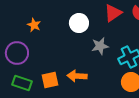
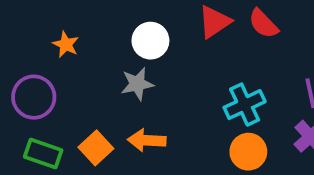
gray star: (100, 46) -> (137, 84), moved
orange square: (50, 80) -> (96, 148), turned -30

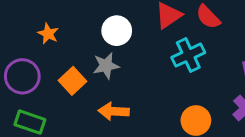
cyan cross: (245, 105) -> (188, 55), moved
orange square: (96, 148) -> (73, 81), moved

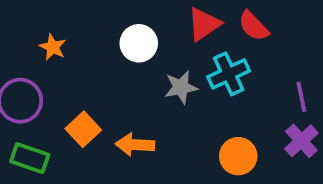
gray star: (106, 66) -> (181, 87), moved
orange square: (73, 81) -> (83, 129), moved

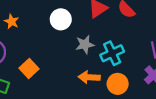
cyan cross: (229, 74) -> (112, 53), moved
orange arrow: (135, 145) -> (89, 77), moved

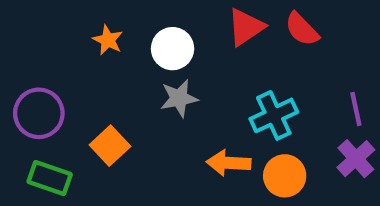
orange star: (12, 22) -> (108, 40), moved
gray star: (85, 45) -> (179, 98), moved

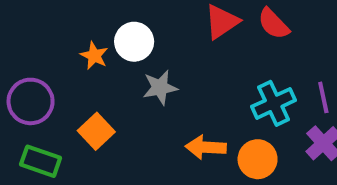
orange star: (108, 40) -> (94, 56), moved
white circle: (173, 49) -> (134, 42), moved
cyan cross: (274, 115) -> (274, 103), moved

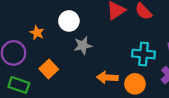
orange star: (94, 56) -> (37, 33), moved
cyan cross: (274, 103) -> (144, 54), turned 30

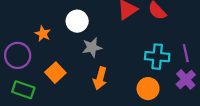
orange arrow: (107, 77) -> (100, 78), moved, turned -78

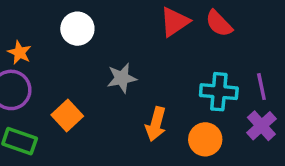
white circle: (77, 21) -> (77, 29), moved
orange star: (43, 34) -> (20, 52), moved
orange arrow: (100, 78) -> (156, 124), moved

